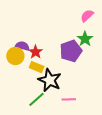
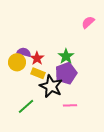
green star: (85, 39) -> (66, 56), moved
purple pentagon: (71, 51) -> (66, 73), moved
green line: (37, 99) -> (26, 106), moved

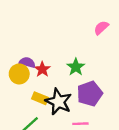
yellow rectangle: (38, 73) -> (40, 98), moved
purple pentagon: (66, 73) -> (90, 94), moved

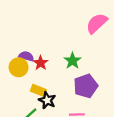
pink semicircle: (101, 28) -> (97, 23), size x1.5
black star: (58, 102) -> (47, 100), moved, size x0.7

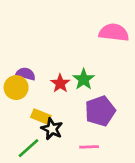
pink semicircle: (97, 23) -> (114, 32), turned 50
red star: (41, 63) -> (60, 83), moved

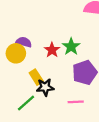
yellow rectangle: (41, 116) -> (36, 77), turned 35
black star: (52, 129) -> (45, 87), turned -30

